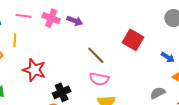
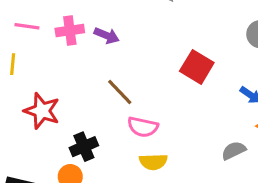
pink cross: (51, 18) -> (70, 31), turned -30
brown line: (96, 55) -> (120, 92), moved

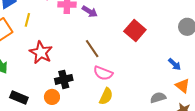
red square: (197, 67) -> (135, 31), moved
yellow semicircle: (153, 162) -> (106, 96), turned -72

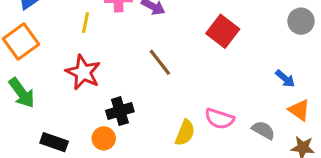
yellow line: (27, 20) -> (86, 23), moved
pink semicircle: (103, 73) -> (219, 119), moved
gray semicircle: (158, 98) -> (263, 130), turned 49

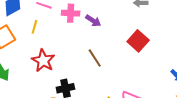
yellow line: (86, 23) -> (34, 27), moved

